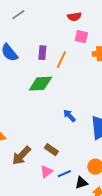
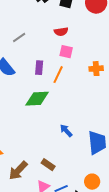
gray line: (18, 15) -> (19, 38), moved
red semicircle: (74, 17) -> (61, 32), moved
pink square: (81, 37) -> (66, 52), moved

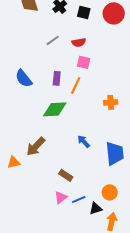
gray line: (19, 38) -> (53, 40), moved
orange cross: (96, 69) -> (111, 102), moved
brown arrow: (18, 171) -> (36, 146), moved

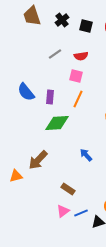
pink square: (84, 62) -> (76, 76), moved
purple rectangle: (57, 78) -> (50, 97), moved

